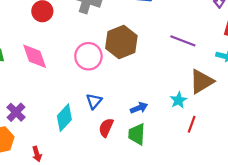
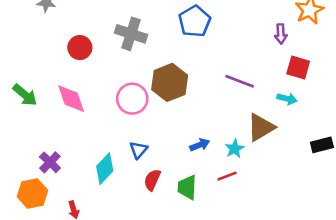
blue arrow: (139, 108) -> (200, 145), moved
red line: (192, 124) -> (227, 176), moved, turned 49

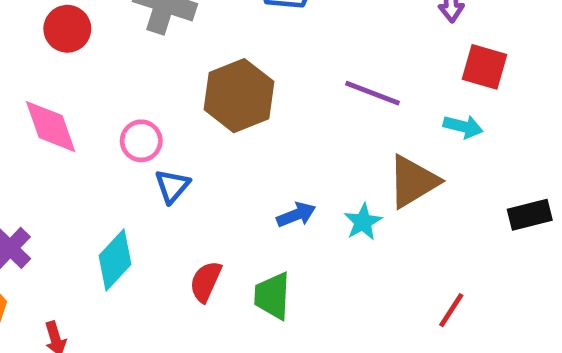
pink circle: (132, 99) -> (141, 141), moved, size x0.7
blue triangle: (139, 150) -> (172, 186), moved
red line: (227, 176) -> (451, 310), moved, turned -36

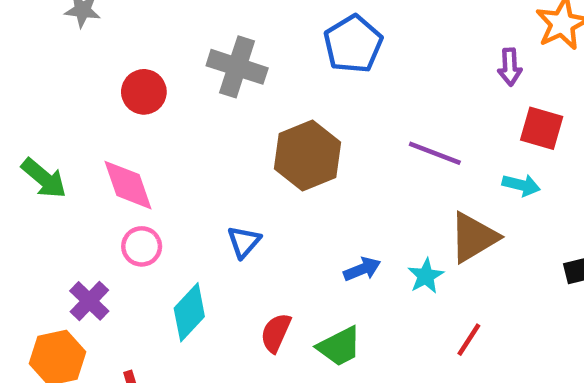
pink circle: (141, 141) -> (142, 246), moved
green trapezoid: (272, 296) -> (339, 346), turned -120
red line: (451, 310) -> (469, 340), moved

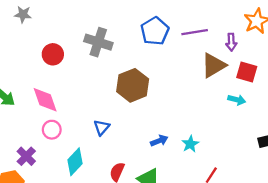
purple line: (435, 153) -> (195, 32), moved, turned -30
brown triangle: (473, 237) -> (214, 65), moved

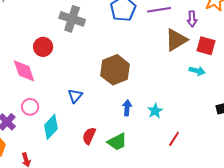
red circle: (53, 54) -> (43, 47), moved
brown hexagon: (133, 85) -> (115, 70), moved
pink circle: (52, 130) -> (30, 107), moved
blue arrow: (159, 141) -> (127, 108), turned -63

